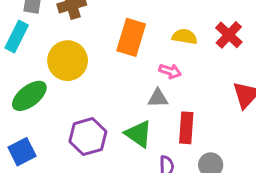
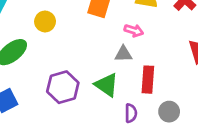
yellow circle: (68, 61) -> (45, 21), size x0.6

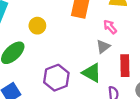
pink arrow: (134, 31) -> (110, 27), turned -144
gray triangle: (123, 54) -> (103, 47), turned -32

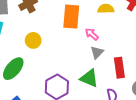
pink arrow: (110, 27) -> (92, 34), moved

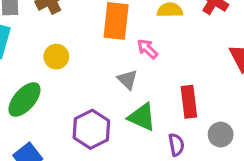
gray triangle: (97, 52) -> (127, 80), moved, turned -32

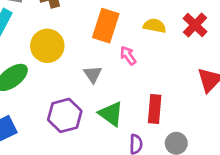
yellow circle: (56, 57) -> (47, 46), size x1.5
gray triangle: (127, 80) -> (93, 74), moved

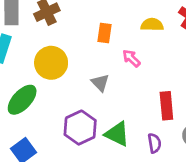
orange rectangle: (106, 26) -> (104, 33), size x0.6
green triangle: (111, 114) -> (117, 134), moved

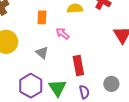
red rectangle: (166, 106) -> (78, 66), moved
green triangle: (117, 134) -> (57, 88), turned 36

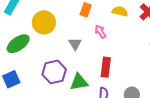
green triangle: (57, 88) -> (79, 82), turned 36

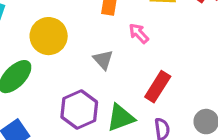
red rectangle: (106, 67) -> (158, 87), turned 36

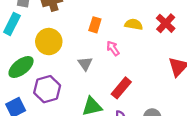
purple hexagon: (79, 109) -> (47, 89), moved

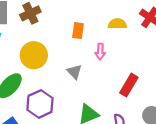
pink arrow: (113, 48) -> (100, 52), turned -133
red rectangle: (121, 88) -> (129, 85), moved

